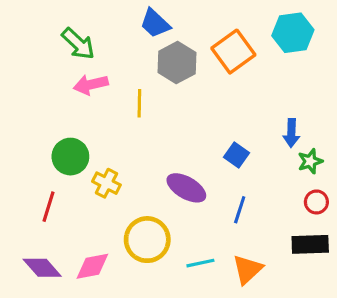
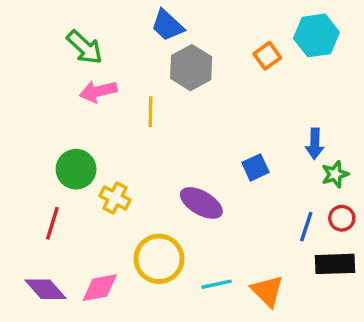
orange square: (233, 52) -> (267, 56), moved, size x0.6
blue square: (237, 155) -> (255, 167), turned 30
blue line: (240, 210) -> (306, 227), moved
orange triangle: (247, 269) -> (267, 291), turned -32

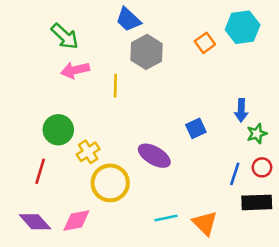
yellow cross: (115, 198) -> (88, 152), turned 30
yellow circle: (159, 259) -> (110, 183), moved

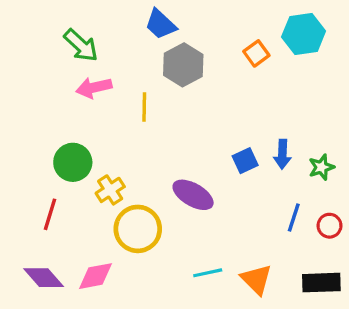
blue arrow: (241, 110) -> (282, 154), moved
red circle: (262, 167) -> (330, 226), moved
black rectangle: (257, 202) -> (321, 283), moved

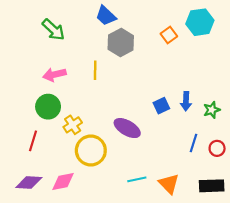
pink arrow: (94, 88) -> (54, 75), moved
purple diamond: (44, 278) -> (29, 183), turned -45

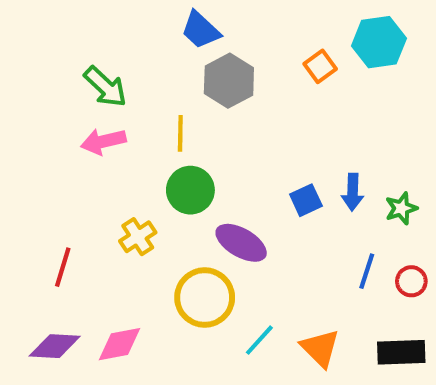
green arrow: (53, 30) -> (105, 87), moved
green circle: (48, 107) -> (190, 190), moved
yellow circle: (91, 150) -> (205, 298), moved
cyan line: (137, 179) -> (259, 340), turned -36

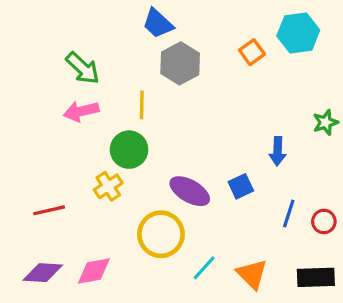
green circle: (190, 190) -> (129, 150), moved
blue square: (306, 200) -> (241, 186), moved
green star: (401, 208) -> (325, 122), moved
red line: (63, 267) -> (49, 210), turned 60

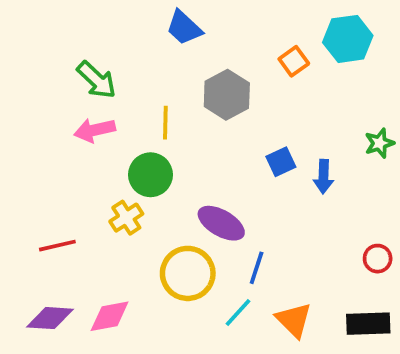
gray hexagon: (180, 63) -> (227, 95), moved
blue square: (241, 186) -> (281, 162), moved
blue line: (289, 213) -> (257, 268), moved

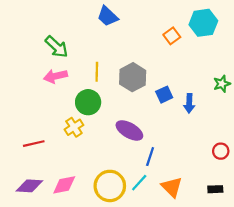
gray hexagon: (227, 95) -> (133, 77), moved
yellow circle: (188, 273) -> (110, 186), moved
black rectangle: (368, 324) -> (215, 189), size x0.6

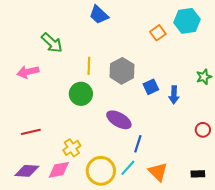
pink arrow: (55, 76) -> (28, 72), moved
yellow cross: (74, 127) -> (72, 148), moved
red circle: (221, 151) -> (203, 130), moved

